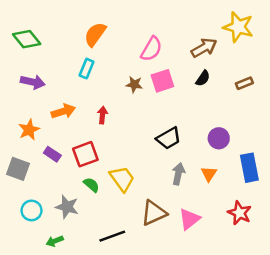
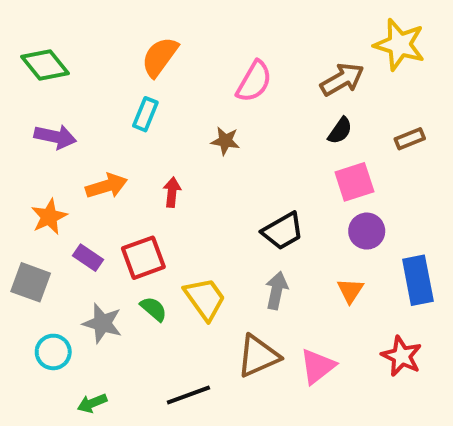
pink square: (162, 81) -> (354, 182), moved
gray arrow: (178, 174) -> (277, 290), moved
gray star: (67, 207) -> (102, 323), moved

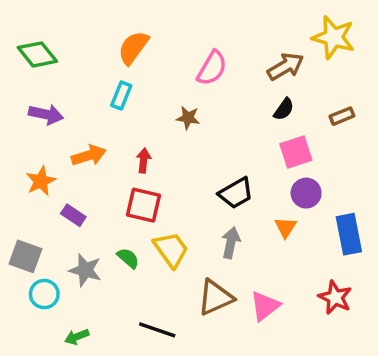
red square: (143, 258) -> (144, 205), moved, turned 33
gray square: (31, 282) -> (25, 256), moved
orange triangle: (350, 290) -> (286, 227), moved
black line: (188, 395) -> (157, 330), turned 39

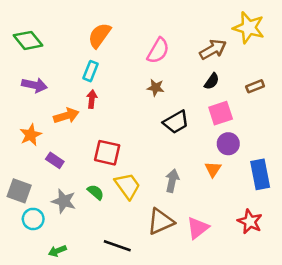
brown star: (188, 118) -> (156, 88), moved
red arrow: (144, 161) -> (92, 99), moved
black trapezoid: (236, 193) -> (176, 122), moved

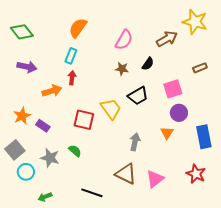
black semicircle: (212, 81) -> (148, 64), moved
orange star: (31, 135) -> (22, 116), moved
yellow trapezoid: (128, 186) -> (111, 109), moved
gray square: (19, 191) -> (15, 150), turned 30
brown triangle: (161, 222) -> (126, 174), turned 50

